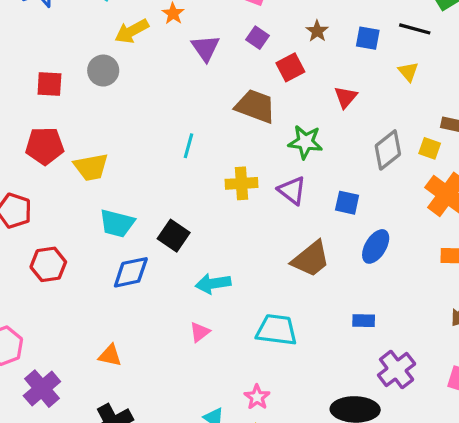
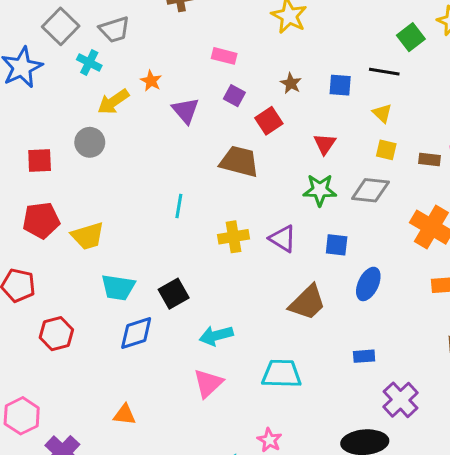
green star: (305, 142) -> (320, 190), moved
yellow square: (430, 148) -> (386, 150), moved
gray diamond: (388, 150) -> (370, 190), turned 51
black square: (174, 236) -> (174, 294), turned 32
pink triangle: (200, 332) -> (208, 383), size x1.5

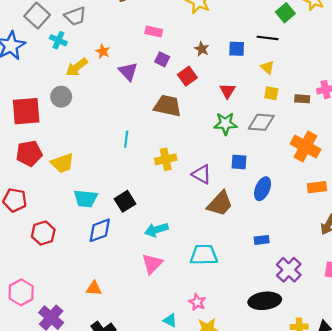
red square: (40, 161) -> (26, 111), size x1.6
purple triangle: (283, 239) -> (202, 174), moved

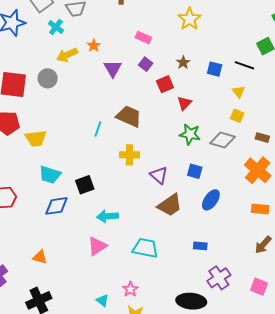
red triangle: (228, 91) -> (184, 103), moved
brown rectangle: (302, 99) -> (262, 138), moved
brown trapezoid: (168, 106) -> (129, 116), moved

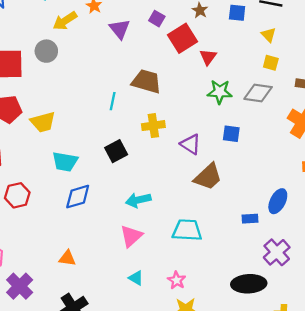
red square: (165, 84) -> (182, 38), size x1.4
black square: (85, 185) -> (116, 151), moved
blue ellipse: (211, 200) -> (278, 201), moved
cyan triangle: (102, 300) -> (136, 278), moved

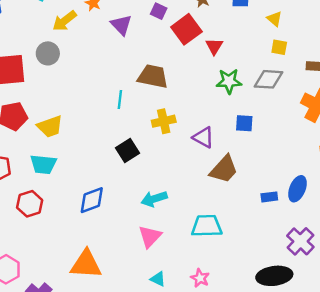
cyan trapezoid: (65, 162) -> (43, 164), moved
blue rectangle: (250, 219) -> (269, 197), moved
orange triangle: (67, 258) -> (86, 264), size x1.8

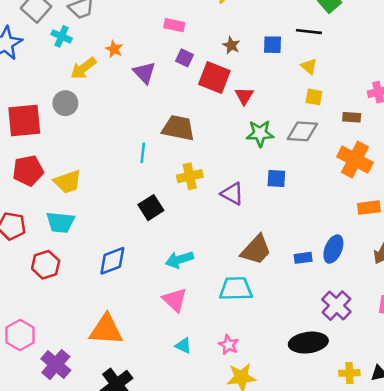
red square: (186, 29) -> (214, 78), turned -32
brown trapezoid: (224, 169) -> (256, 250), moved
pink triangle: (150, 236) -> (175, 300), turned -30

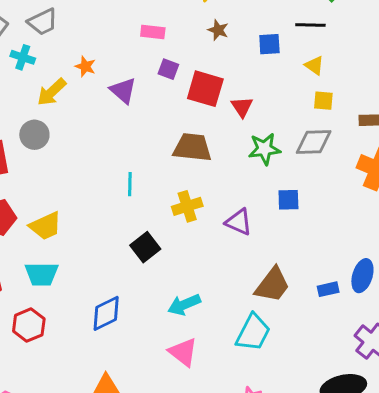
brown star: (231, 45) -> (218, 30), moved
brown trapezoid: (178, 128) -> (192, 147), moved
cyan trapezoid: (236, 289) -> (253, 333), turned 124

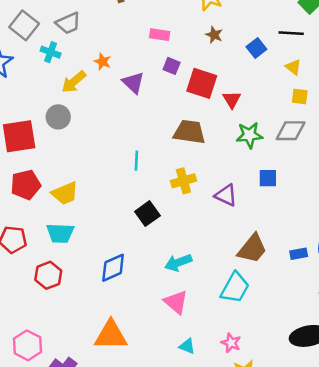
blue square: (269, 44) -> (256, 48), turned -36

